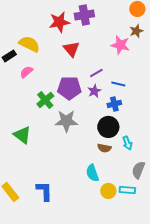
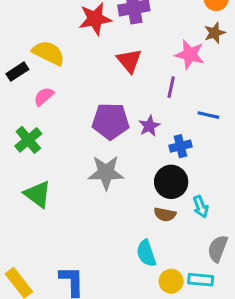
red triangle: (71, 49) -> (129, 61), moved
purple line: (96, 73) -> (171, 87), moved, turned -48
blue line: (118, 84) -> (208, 115), moved
green cross: (45, 100) -> (28, 140), moved

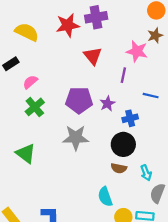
yellow semicircle: (48, 53) -> (27, 32), moved
green cross: (28, 140) -> (35, 107), moved
cyan arrow: (201, 207) -> (146, 173), moved

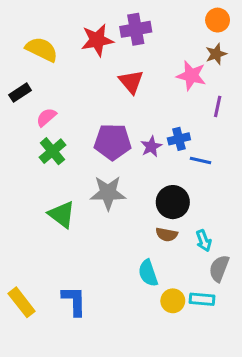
purple line: (123, 75) -> (218, 106), moved
blue line: (151, 96) -> (201, 160), moved
blue cross: (130, 118) -> (179, 139), moved
green triangle: (26, 153) -> (62, 214), moved

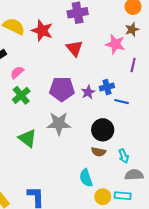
red star: (97, 40) -> (42, 31), moved, turned 30
gray semicircle: (219, 268) -> (134, 175), turned 66

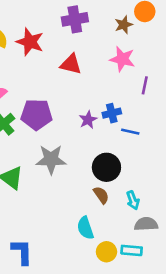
brown star: (132, 30) -> (124, 25), moved
red triangle: (74, 48) -> (71, 64), turned -36
purple pentagon: (62, 89) -> (37, 114), moved
brown semicircle: (99, 152) -> (101, 195), turned -136

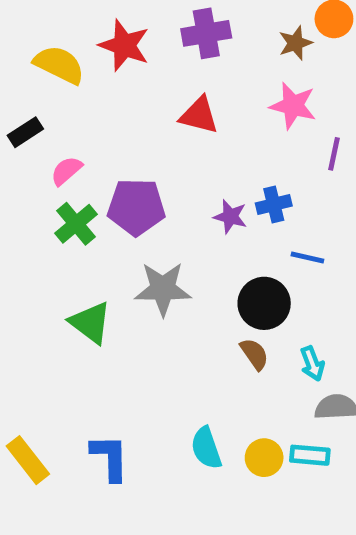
red star: (30, 42) -> (124, 45), moved
purple star: (88, 120) -> (230, 217), turned -30
blue line: (130, 132) -> (307, 258), moved
cyan semicircle: (85, 228) -> (206, 448), moved

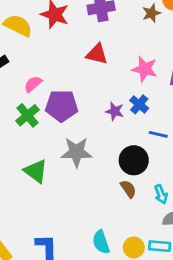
pink star: (293, 106) -> (145, 69), moved
pink semicircle: (66, 171) -> (33, 84), moved
blue cross: (274, 205) -> (139, 104), turned -36

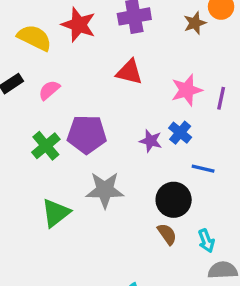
pink star: (145, 69) -> (187, 90), turned -30
pink semicircle: (33, 84) -> (49, 90), moved
green triangle: (36, 171) -> (56, 213), turned 45

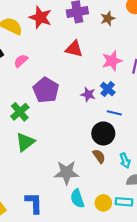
brown star: (195, 23) -> (108, 18), moved
purple pentagon: (87, 134) -> (46, 90), turned 30
green cross: (46, 146) -> (20, 112), moved
blue line: (203, 169) -> (114, 113), moved
gray star: (105, 190) -> (66, 173), moved

